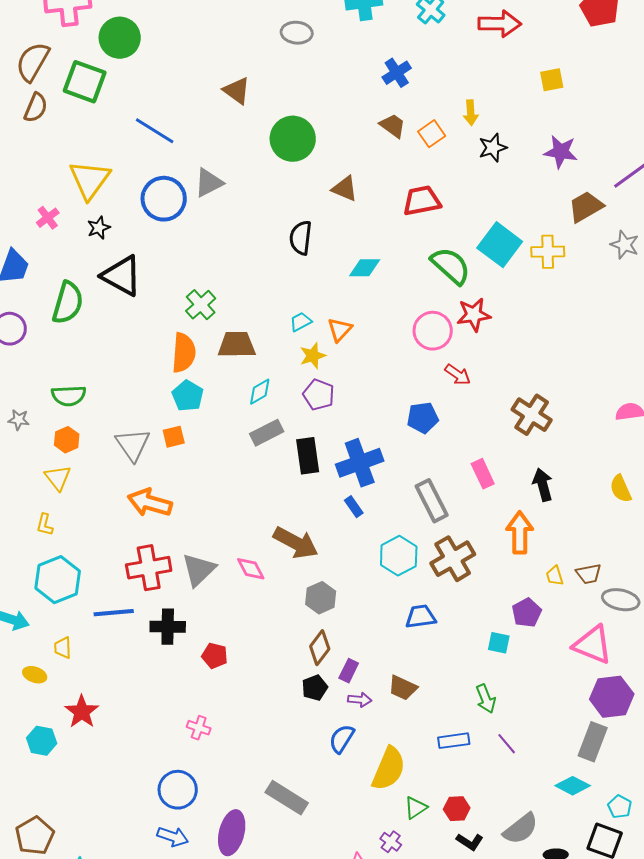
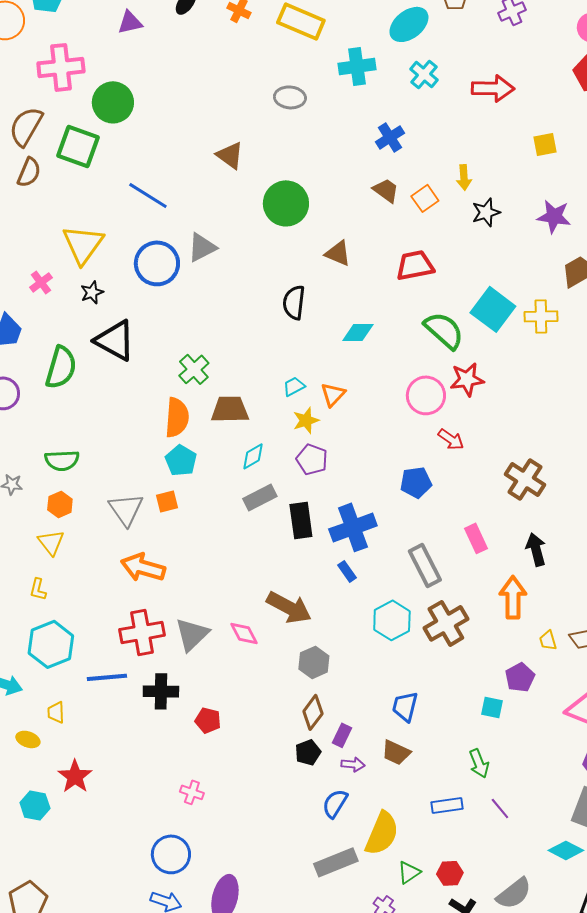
blue trapezoid: (421, 617) -> (405, 706), moved, turned -68
gray rectangle: (287, 798) -> (336, 862), moved, turned -54

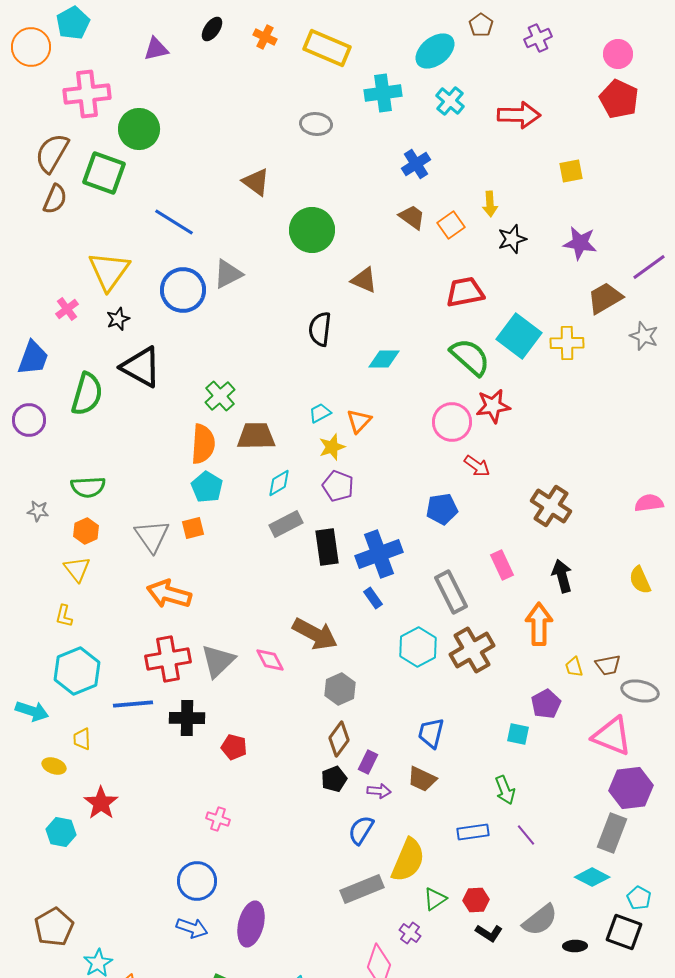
red trapezoid: (415, 265) -> (465, 292), moved

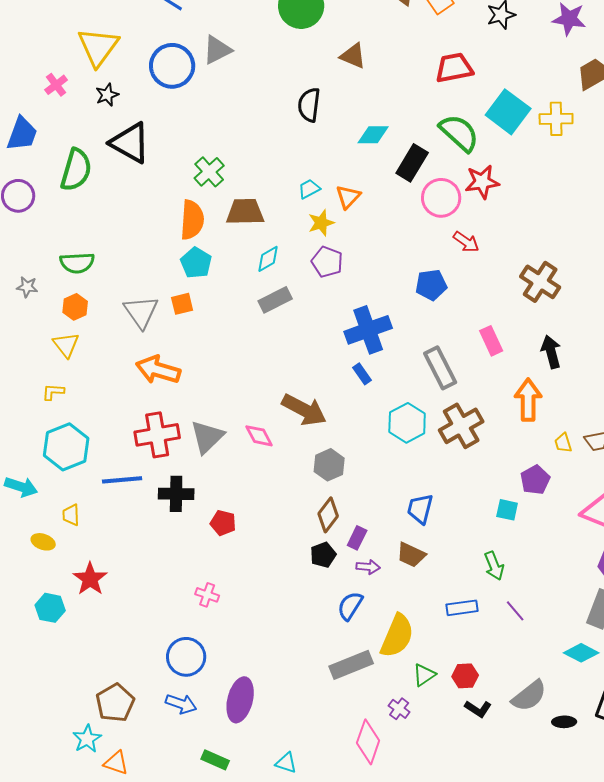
black rectangle: (327, 547) -> (412, 163), moved, turned 39
yellow L-shape: (64, 616) -> (53, 392), turned 80
brown pentagon: (54, 927) -> (115, 703), moved

